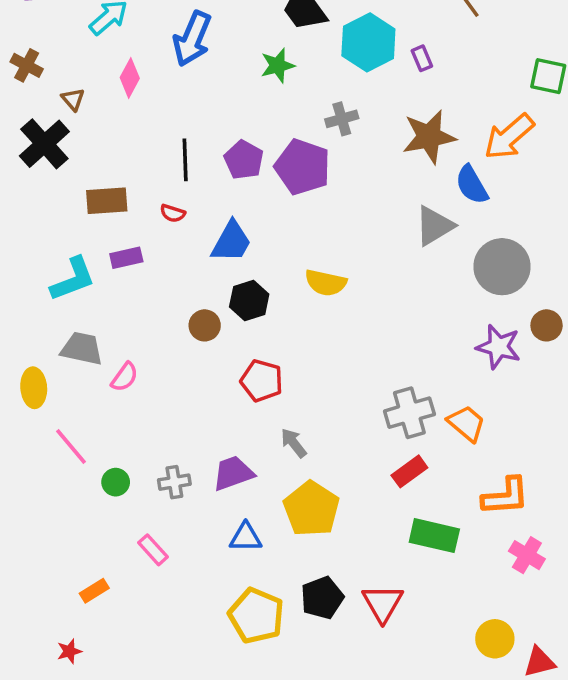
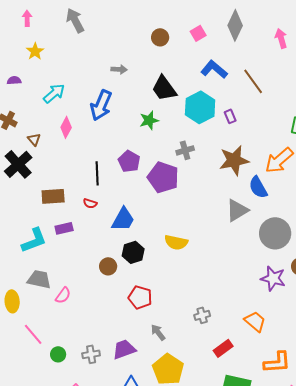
purple pentagon: (244, 160) -> (129, 161), moved
gray cross: (409, 413) -> (202, 315), moved, size x0.6

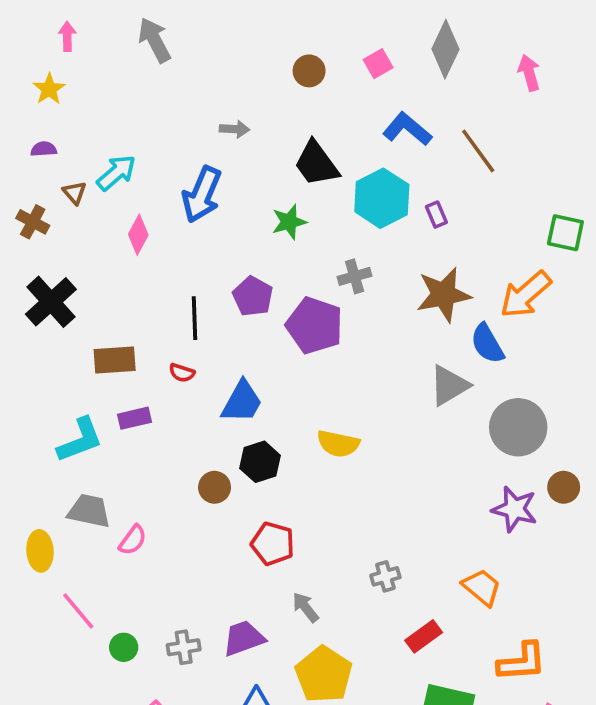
yellow star: (35, 51) -> (49, 89), moved
brown triangle: (34, 139) -> (75, 193), moved

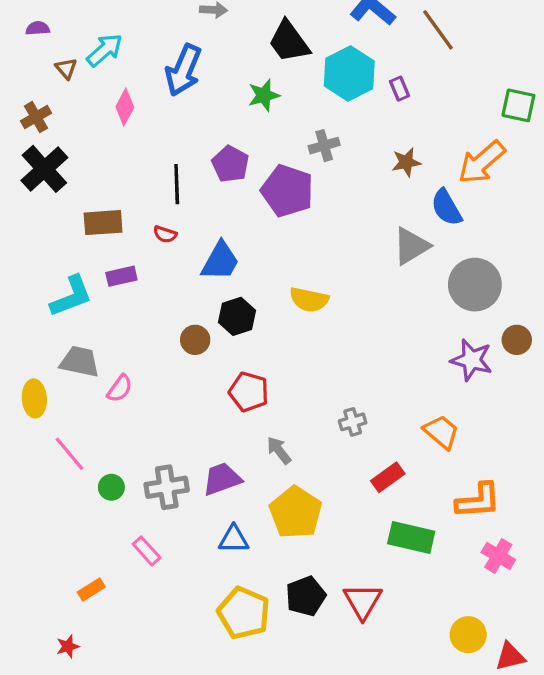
brown cross: (33, 222) -> (36, 117), moved, turned 32
brown star: (444, 295) -> (406, 162), size x0.6
gray cross: (184, 647) -> (167, 487), size x1.4

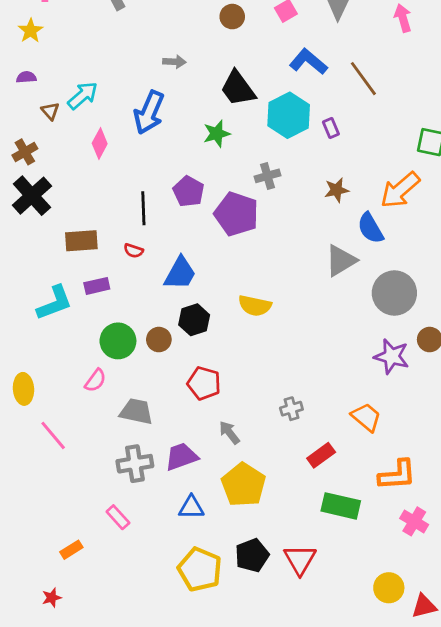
gray trapezoid: (80, 362) -> (136, 411), moved
green circle: (111, 487) -> (118, 341), moved, size x1.6

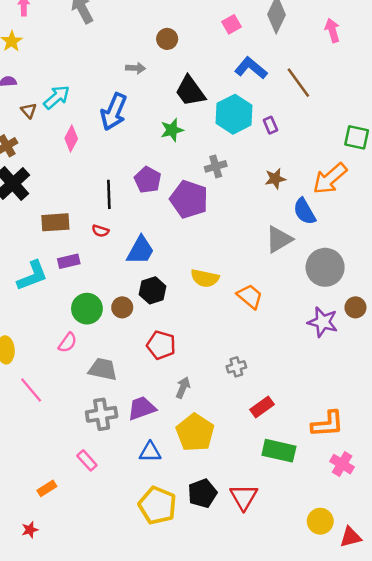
brown circle: (232, 17) -> (167, 39), moved
orange trapezoid: (366, 417) -> (250, 296), moved
gray arrow: (229, 433) -> (183, 388), turned 60

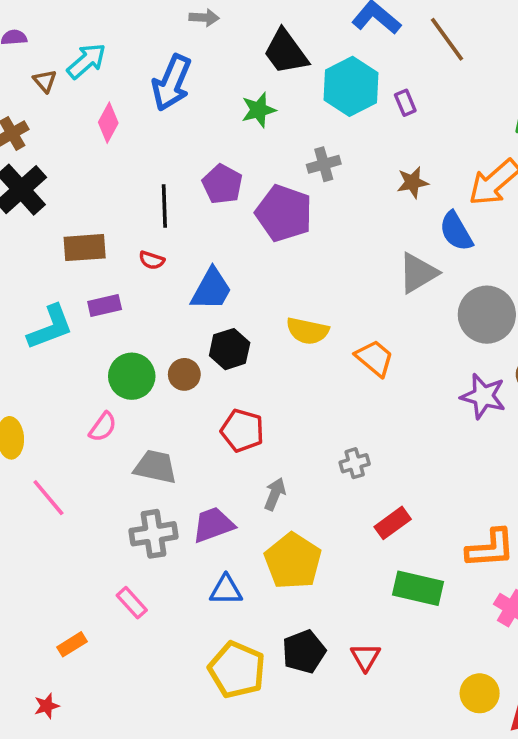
red triangle: (244, 497) -> (365, 657), size x0.7

